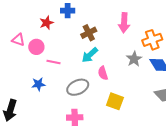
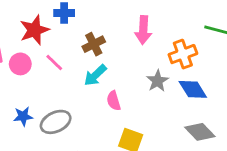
red star: (46, 23) -> (34, 30), size x1.5
pink line: (54, 62) -> (54, 63), moved, turned 32
gray ellipse: (78, 87) -> (56, 122), moved

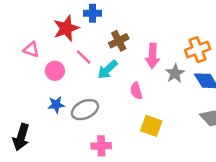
pink arrow: (143, 30) -> (152, 56), moved
pink circle: (20, 64) -> (55, 71), moved
cyan arrow: (95, 75) -> (107, 70), moved

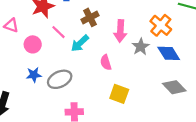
orange cross: (198, 50) -> (161, 25), turned -30

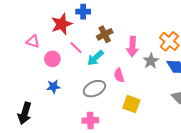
gray ellipse: (60, 79) -> (94, 89), moved

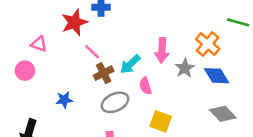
brown cross: (105, 34) -> (104, 73), moved
cyan arrow: (95, 58) -> (130, 64), moved
pink circle: (52, 59) -> (25, 71), moved

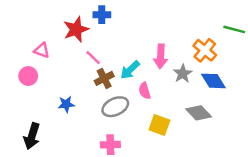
gray diamond: (223, 114) -> (199, 113), moved

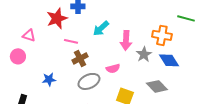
orange cross: (205, 50) -> (162, 35), turned -30
pink line: (93, 58) -> (71, 41), turned -32
cyan arrow: (130, 70) -> (101, 28), moved
pink semicircle: (145, 91) -> (113, 68), turned -88

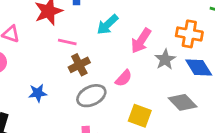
pink arrow: (126, 40) -> (141, 41), turned 30
pink semicircle: (113, 68) -> (124, 78), turned -32

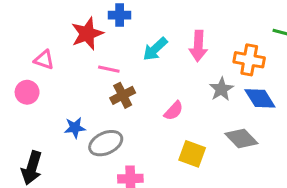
pink arrow: (141, 41) -> (198, 46), moved, turned -30
gray ellipse: (91, 96) -> (106, 143), moved

